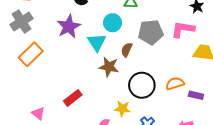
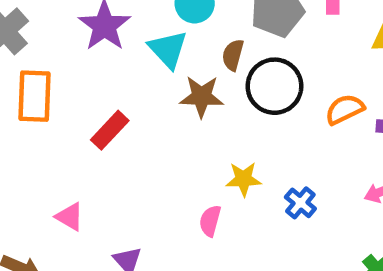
orange rectangle: (31, 54) -> (35, 96), turned -35
black circle: (142, 85) -> (274, 86), moved
red rectangle: (73, 98) -> (110, 130), moved

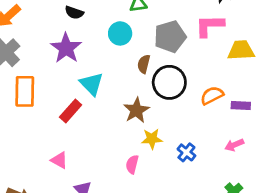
cyan triangle: (168, 49) -> (91, 84), moved
brown star: (202, 97) -> (136, 110), moved, turned -30
pink triangle: (70, 217) -> (59, 160), moved

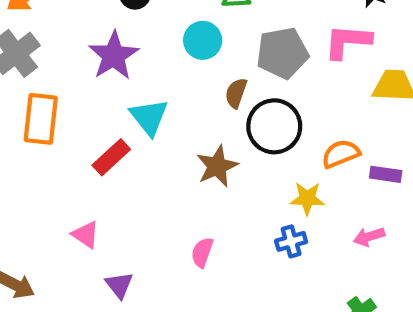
yellow star: (152, 139) -> (307, 198), moved
blue cross: (186, 152) -> (291, 241), turned 30

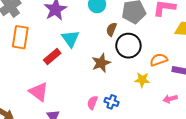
pink triangle: (86, 235) -> (39, 92), size x1.5
blue cross: (291, 241) -> (112, 102), moved, turned 32

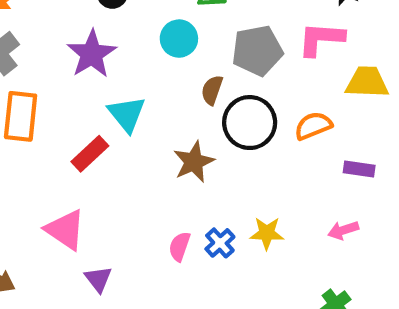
orange semicircle: (159, 60) -> (313, 126), moved
yellow star: (142, 80) -> (267, 233), moved
blue cross: (112, 102) -> (220, 243), turned 32

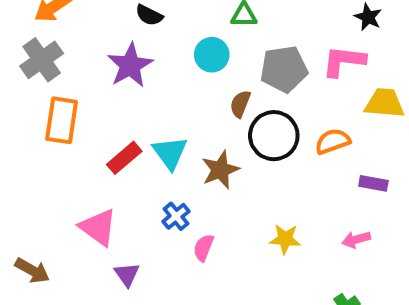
cyan triangle: (127, 114) -> (170, 153), moved
blue cross: (220, 243) -> (176, 216), moved

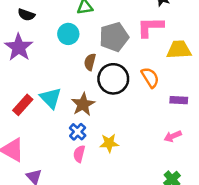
orange semicircle: (333, 141) -> (150, 77), turned 85
blue cross: (176, 216) -> (78, 132), moved
yellow star: (285, 239) -> (109, 143), moved

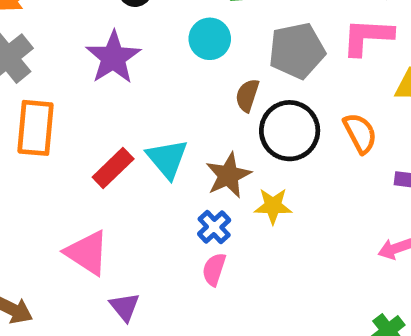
yellow star: (109, 143) -> (273, 206), moved

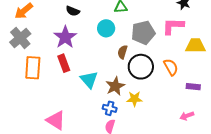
red rectangle: (113, 168) -> (64, 63), moved, turned -66
blue cross: (214, 227) -> (110, 108), turned -32

